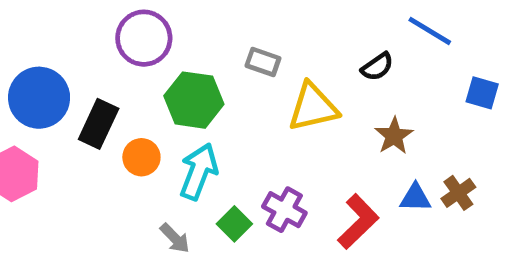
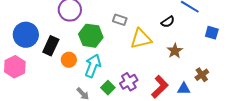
blue triangle: (415, 198) -> (184, 89), moved
purple cross: (284, 210) -> (129, 82), turned 30

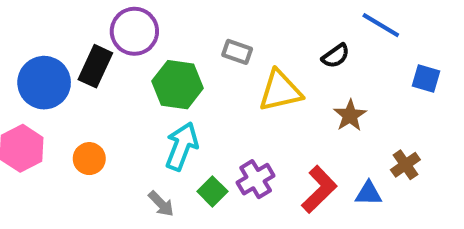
black rectangle: (51, 46) -> (95, 66), moved
orange circle: (69, 60) -> (89, 159), moved

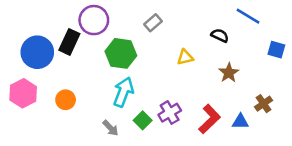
gray rectangle: (237, 52) -> (153, 23), moved, turned -60
black semicircle: (336, 56) -> (220, 35), turned -120
yellow triangle: (280, 91) -> (185, 57), size x0.6

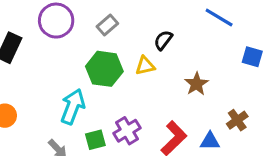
purple circle: (94, 20) -> (56, 21), moved
black semicircle: (220, 35) -> (163, 40), moved, turned -78
green hexagon: (121, 53) -> (104, 69), moved
green square: (143, 120) -> (95, 140), turned 30

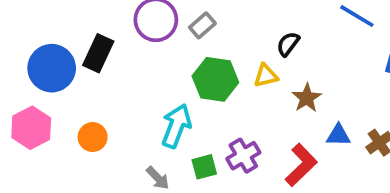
gray rectangle: (107, 25) -> (202, 25), moved
brown star: (196, 84) -> (307, 98), moved
blue triangle: (210, 141) -> (338, 135), moved

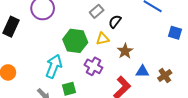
gray rectangle: (202, 25) -> (97, 11), moved
purple cross: (243, 156) -> (93, 66), moved, turned -30

